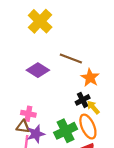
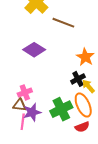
brown line: (71, 58) -> (63, 23), moved
pink cross: (28, 114) -> (25, 92), turned -32

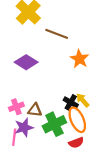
orange star: (85, 57) -> (79, 59), moved
black cross: (78, 79) -> (71, 102), moved, turned -32
brown triangle: (20, 105) -> (35, 110), moved

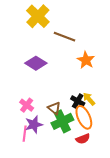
pink cross: (16, 107) -> (27, 105), turned -32
brown triangle: (35, 110) -> (54, 108), moved, turned 32

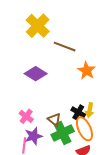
yellow arrow: (89, 99) -> (90, 110), turned -128

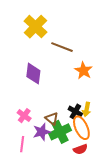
purple diamond: (36, 74) -> (33, 74), turned 65
purple star: (33, 136) -> (42, 132), moved

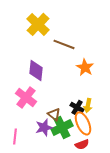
pink cross: (24, 116) -> (26, 97), moved, size x1.5
pink line: (22, 144) -> (15, 136), moved

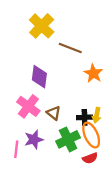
black cross: (77, 107) -> (85, 117), turned -32
brown triangle: (54, 114) -> (54, 113), moved
purple star: (44, 127) -> (34, 139), moved

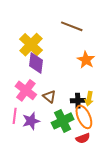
yellow cross: (42, 26) -> (31, 45), moved
brown line: (70, 48) -> (72, 26), moved
pink line: (16, 149) -> (15, 116), moved

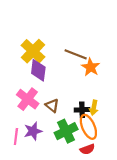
brown line: (72, 26) -> (76, 54), moved
pink line: (15, 116) -> (16, 136), moved

